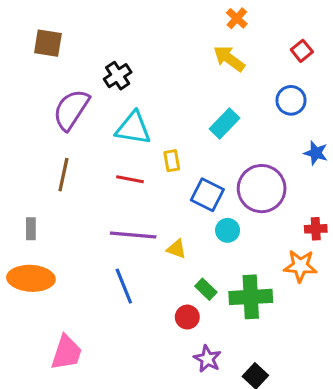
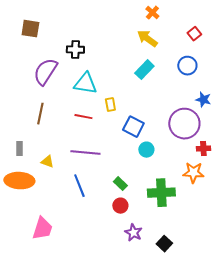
black cross: (118, 76) -> (75, 50), turned 36
cyan rectangle: (224, 124) -> (144, 70), moved
purple circle: (262, 189) -> (184, 124), moved
yellow triangle: (176, 249) -> (47, 162), moved
green rectangle: (206, 289) -> (120, 184), moved

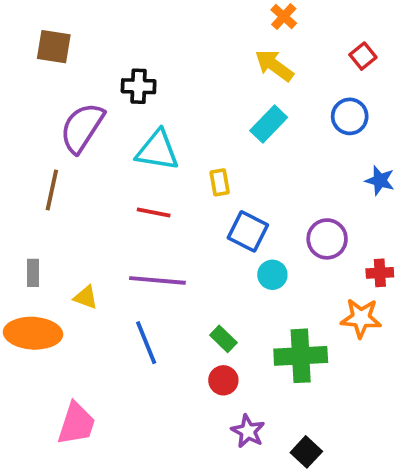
yellow rectangle: (110, 105) -> (220, 182), moved
brown line: (40, 114) -> (52, 190), moved
purple circle: (184, 124) -> (327, 239), moved, size x0.7

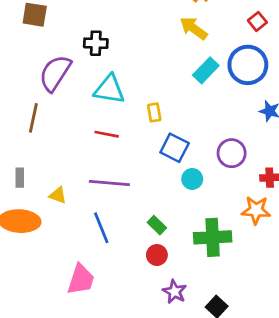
blue circle: (350, 116) -> (248, 65), size x1.5
cyan rectangle: (269, 124) -> (206, 70), moved
pink trapezoid: (76, 424) -> (81, 279), moved

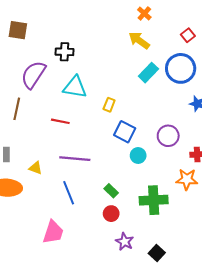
yellow rectangle: (154, 112) -> (109, 105), turned 32
red line: (107, 134) -> (60, 121), moved

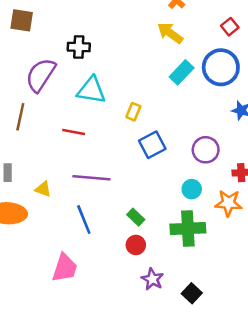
blue square: (125, 132) -> (152, 145), turned 35
cyan circle: (138, 156) -> (192, 189), moved

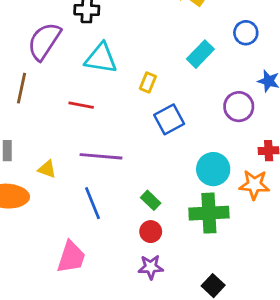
blue circle: (221, 67) -> (246, 33), size x0.6
cyan rectangle: (182, 72) -> (200, 54), moved
purple circle: (206, 150) -> (239, 107), moved
cyan circle: (192, 189) -> (213, 169), size x1.5
purple star: (152, 279) -> (151, 267), moved, turned -30

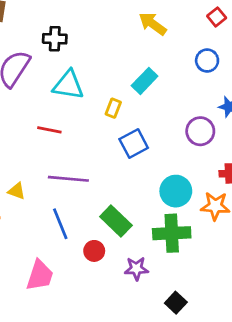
cyan rectangle: (200, 54) -> (145, 81), moved
green rectangle: (151, 200) -> (116, 221), size x1.6
red circle: (151, 232) -> (94, 251), moved
purple star: (151, 267) -> (136, 269), moved

